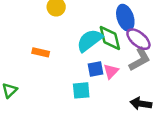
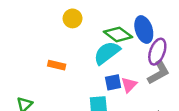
green diamond: (110, 38) -> (118, 34), moved, turned -40
purple ellipse: (138, 39) -> (157, 52), turned 70

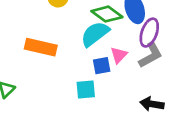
orange rectangle: (57, 65) -> (41, 47), size x1.6
pink triangle: (129, 85) -> (119, 55), moved

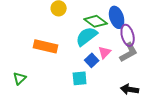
purple ellipse: (149, 33) -> (128, 35), turned -35
blue square: (102, 66) -> (92, 60), turned -32

